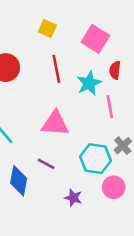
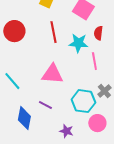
cyan star: (89, 83) -> (78, 43), turned 30

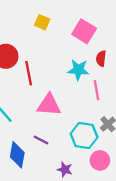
red line: (53, 32) -> (29, 73), moved

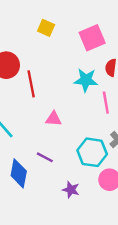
pink square: (84, 31) -> (92, 38), turned 35
pink triangle: (49, 105) -> (54, 119), size x0.6

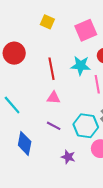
red line: (31, 84) -> (52, 69), moved
purple line: (45, 157) -> (54, 126), moved

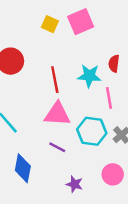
pink square: (86, 30) -> (81, 22), moved
pink triangle: (54, 98) -> (57, 114), size x1.6
cyan hexagon: (86, 126) -> (92, 131), moved

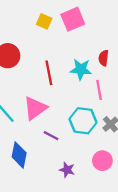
pink triangle: (57, 114) -> (35, 108), moved, turned -40

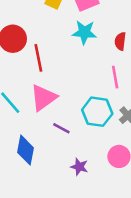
cyan star: (81, 69) -> (84, 32), moved
red line: (49, 73) -> (38, 58), moved

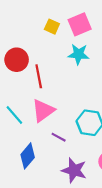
blue diamond: (26, 150) -> (28, 156), turned 30
purple star: (79, 167) -> (74, 170), size x1.6

